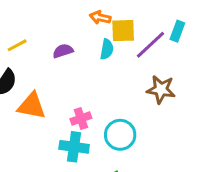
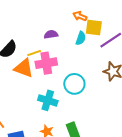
yellow line: (17, 45) -> (34, 53), moved
pink cross: (81, 118) -> (46, 63), moved, size x1.5
cyan circle: (120, 135) -> (74, 84), moved

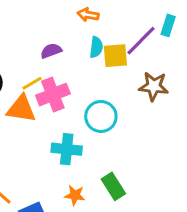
yellow square: (94, 27) -> (115, 56), moved

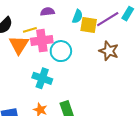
orange triangle: (21, 109) -> (19, 45), turned 40
cyan circle: (101, 116) -> (61, 51), moved

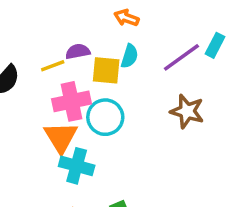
yellow square: (89, 25) -> (106, 70), moved
yellow line: (30, 30) -> (53, 66), moved
orange triangle: (19, 45) -> (61, 137), moved

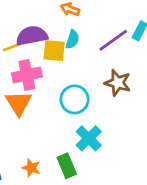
purple semicircle: (78, 52) -> (32, 36), size x1.6
cyan circle: (105, 117) -> (75, 99), moved
cyan cross: (77, 166) -> (89, 138), moved, turned 30

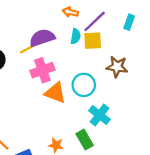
purple line: (113, 40) -> (95, 21), moved
yellow square: (54, 51) -> (93, 41), moved
orange triangle: (18, 103) -> (55, 93), moved, turned -30

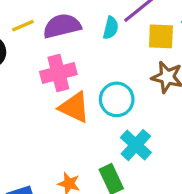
yellow square: (93, 41) -> (161, 36), moved
yellow line: (27, 49) -> (23, 26), moved

